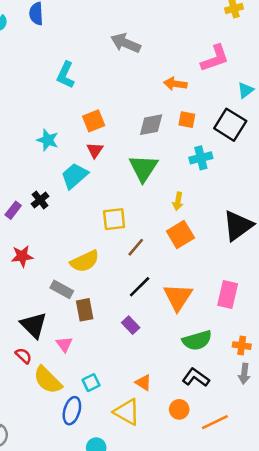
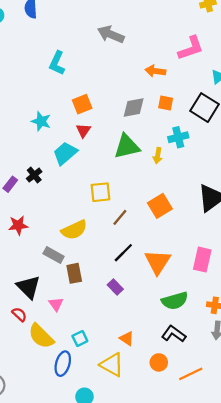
green triangle: (143, 168) -> (127, 146), turned 44
yellow arrow: (178, 201) -> (158, 156), moved

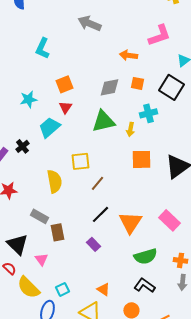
cyan star: (41, 121) -> (28, 99), turned -30
orange square: (160, 206) -> (141, 159), moved, turned 30
yellow semicircle: (74, 230) -> (54, 181), moved, turned -75
pink rectangle: (202, 260) -> (169, 220), turned -60

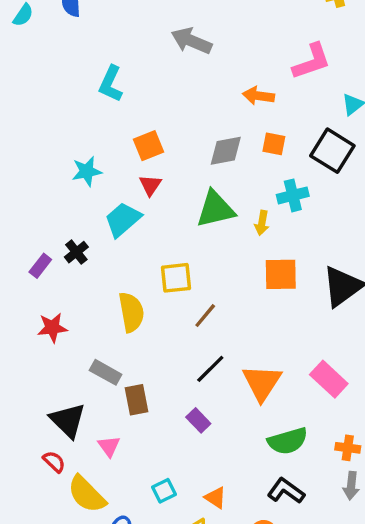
cyan square: (62, 289) -> (164, 491), moved

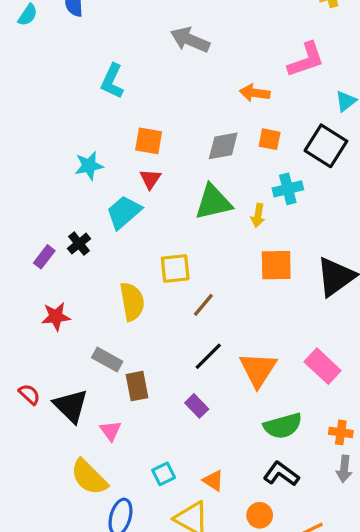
orange square: (149, 146) -> (149, 141), turned 32
red semicircle: (54, 462) -> (29, 394), moved

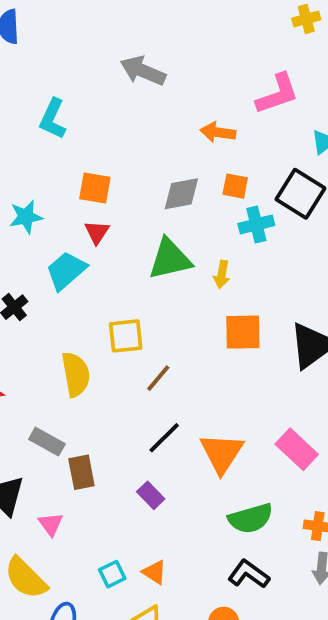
cyan cross: (288, 189) -> (256, 224), moved
orange triangle: (213, 480) -> (154, 572), moved

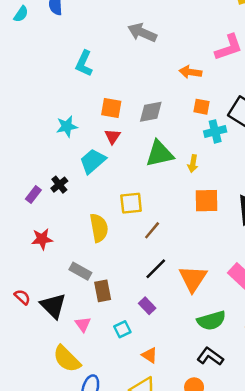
gray diamond: (181, 194) -> (151, 112), moved
cyan square: (112, 574) -> (122, 329), moved

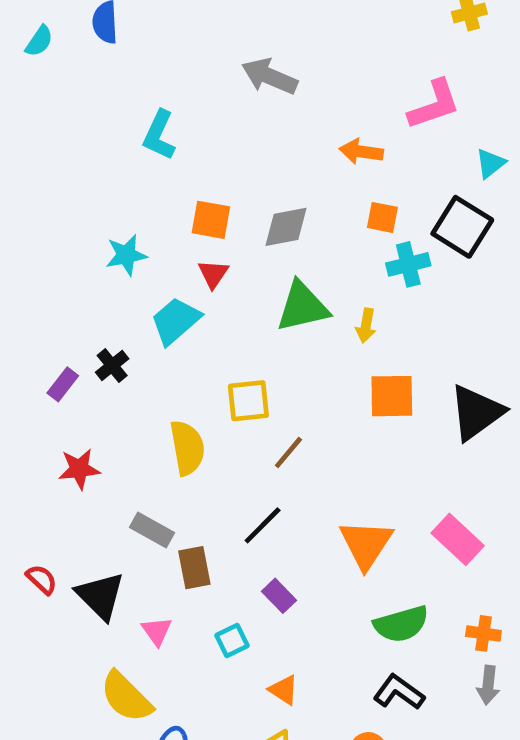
black line: (156, 269) -> (263, 525), moved

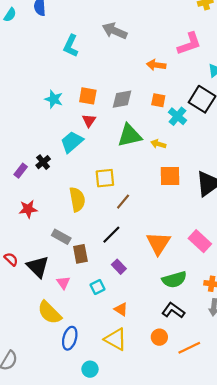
cyan L-shape: (159, 135) -> (71, 46), moved
orange square: (382, 217) -> (158, 100), moved
cyan star: (126, 255) -> (54, 99), moved, turned 30
cyan cross: (408, 264) -> (177, 116), turned -36
yellow arrow: (366, 326) -> (158, 144), turned 96

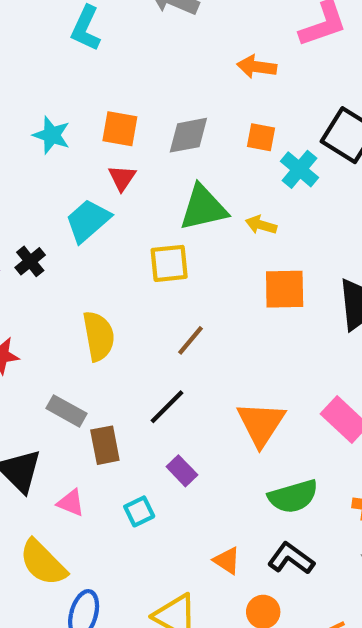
yellow square: (105, 178) -> (169, 263), moved
pink triangle: (63, 283) -> (71, 503), turned -32
orange triangle: (121, 309) -> (227, 561), moved

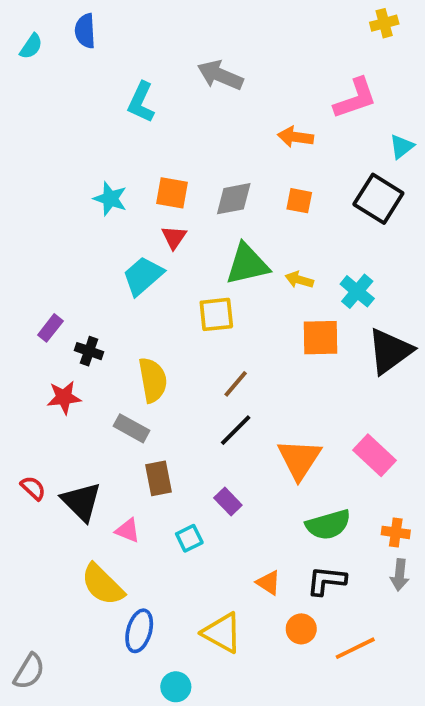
cyan cross: (300, 169) -> (357, 291), moved
black cross: (30, 261) -> (89, 351), moved, turned -32
black line: (167, 407) -> (236, 430), moved
gray rectangle: (66, 411) -> (131, 428), moved
black L-shape: (291, 558) -> (326, 581), turned -30

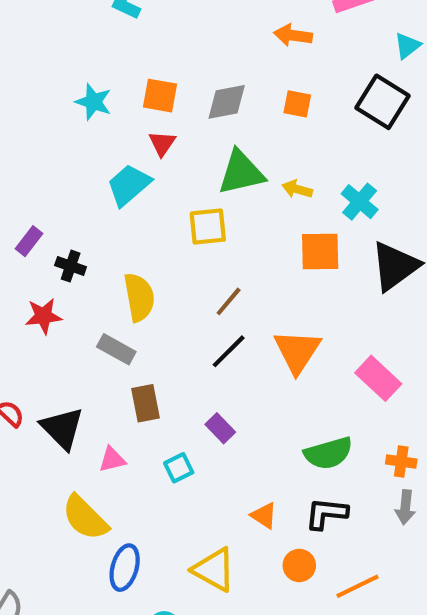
orange triangle: (299, 459) -> (297, 351), moved
pink triangle: (128, 531) -> (112, 459), turned -36

